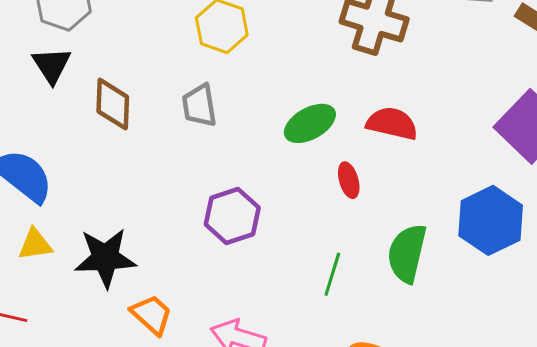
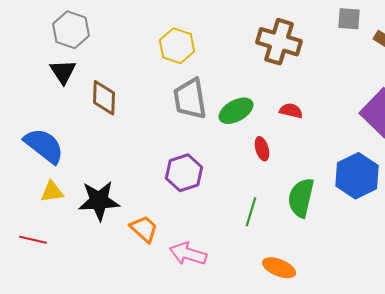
gray trapezoid: (199, 106) -> (190, 99), moved, size x1.4
red semicircle: (392, 123) -> (291, 111), size x0.7
orange trapezoid: (152, 315) -> (144, 229), moved

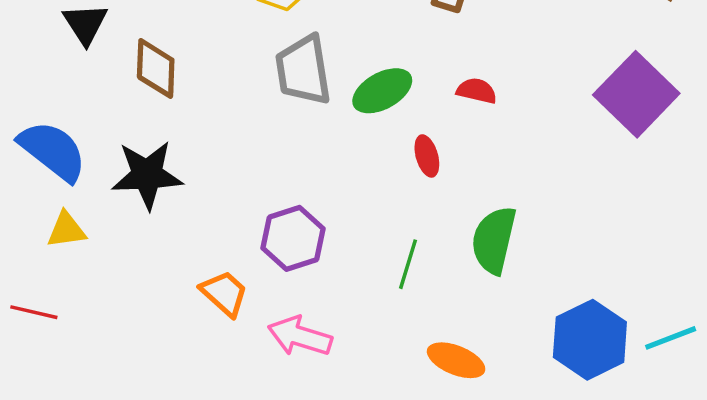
purple hexagon: (184, 173) -> (293, 238), moved
blue hexagon: (357, 176) -> (590, 340), moved
black star: (99, 201) -> (147, 175), moved

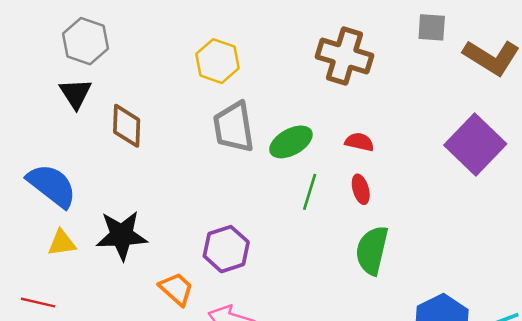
red ellipse: (427, 156) -> (361, 189), moved
black star: (147, 175) -> (122, 235), moved
green line: (408, 264) -> (310, 192), moved

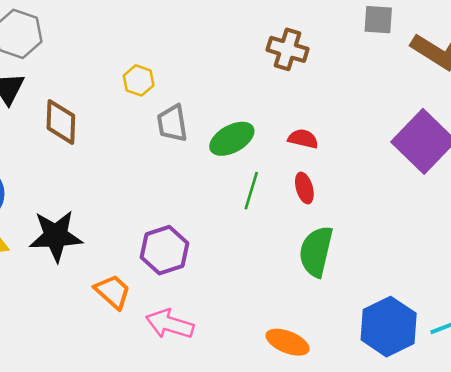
brown cross: (345, 56) -> (288, 49), size x0.7
yellow hexagon: (217, 61) -> (139, 80), moved, size x0.7
gray trapezoid: (234, 127) -> (172, 123), size x0.7

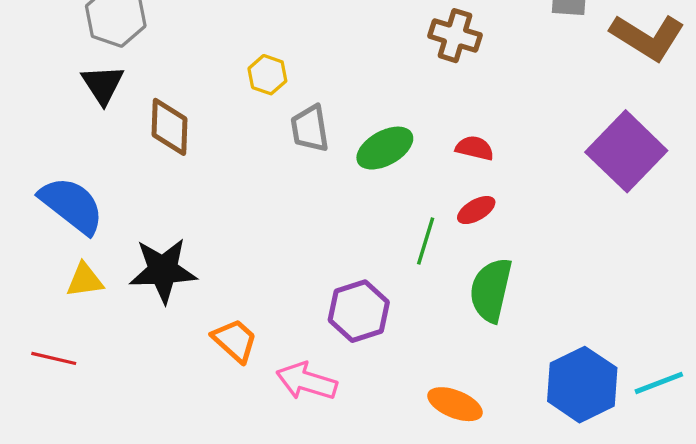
red ellipse: (304, 188) -> (476, 210), turned 76
green line: (251, 191) -> (426, 241), moved
purple hexagon: (164, 250) -> (359, 311), moved

